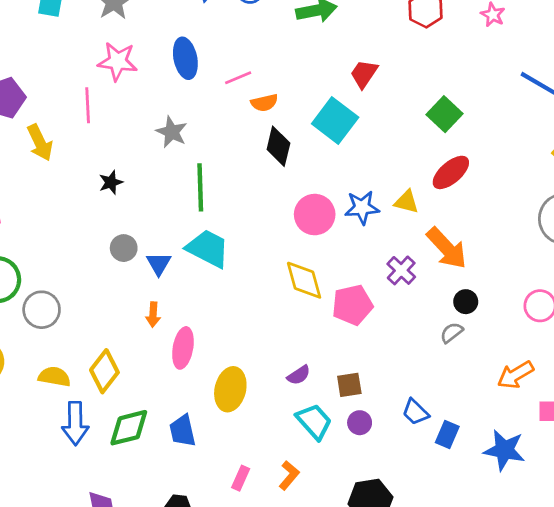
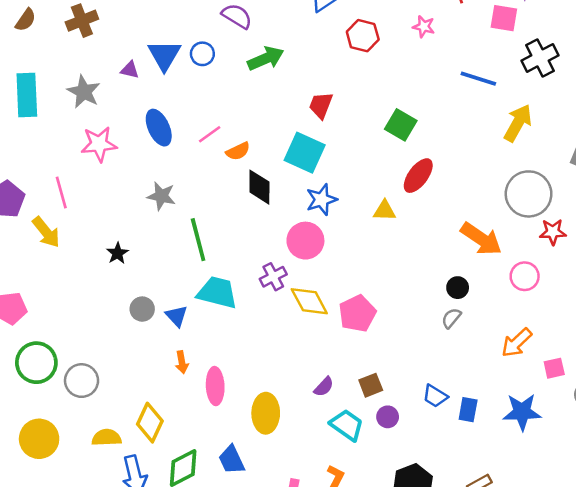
pink line: (88, 105) -> (61, 193), moved
blue star: (362, 208) -> (321, 200), moved
orange arrow: (447, 248) -> (481, 239), moved
purple cross: (401, 270) -> (273, 277), moved, turned 32

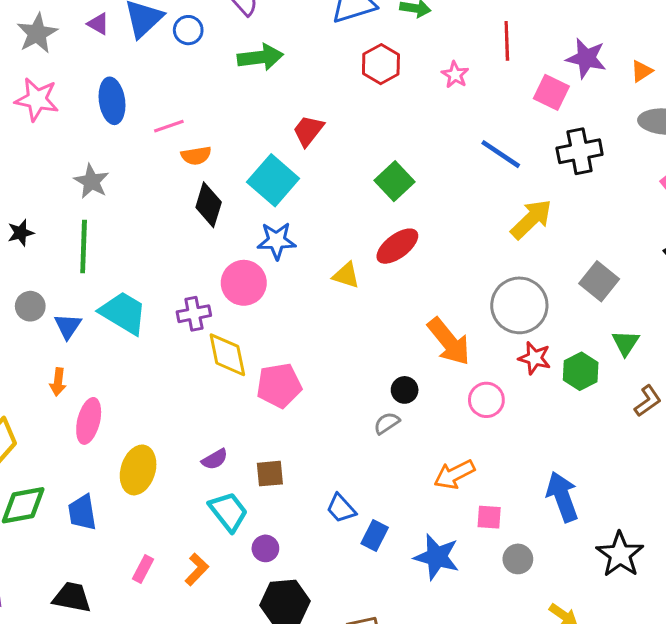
green line: (198, 240) -> (84, 247), moved
purple circle: (388, 417) -> (265, 548), moved

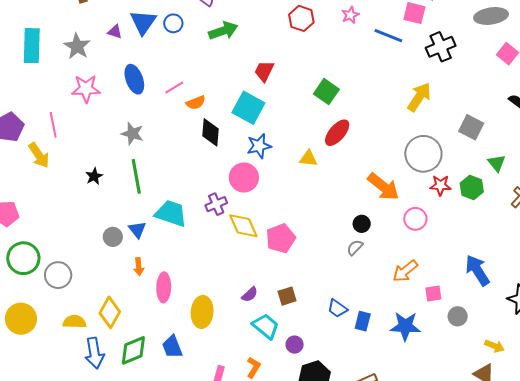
pink star: (455, 75) -> (350, 15), turned 30
blue line: (501, 154) -> (388, 36), moved
gray circle: (30, 306) -> (113, 237), moved

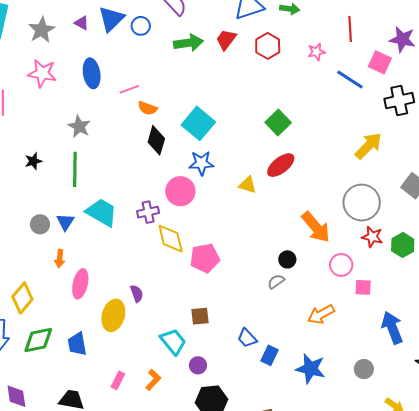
red trapezoid: (264, 71) -> (226, 40), moved
orange semicircle: (196, 103) -> (147, 108), turned 30
pink square: (433, 293) -> (363, 287), moved
purple semicircle: (250, 294) -> (137, 294), moved, turned -78

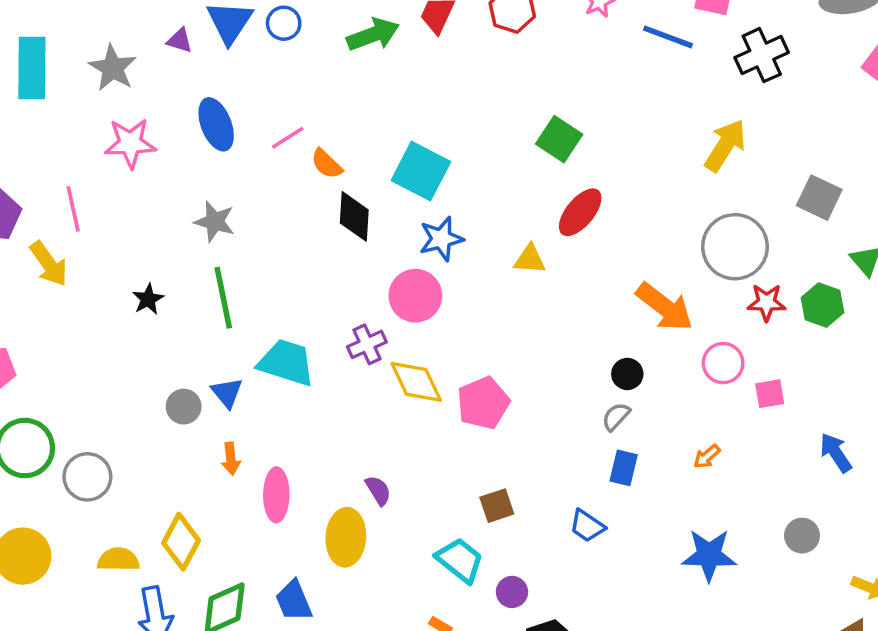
orange semicircle: (147, 108) -> (327, 164), turned 36
orange arrow: (321, 314) -> (707, 457), size x0.6
blue arrow: (392, 328) -> (836, 453), size x0.7
blue rectangle: (270, 355) -> (624, 468), moved

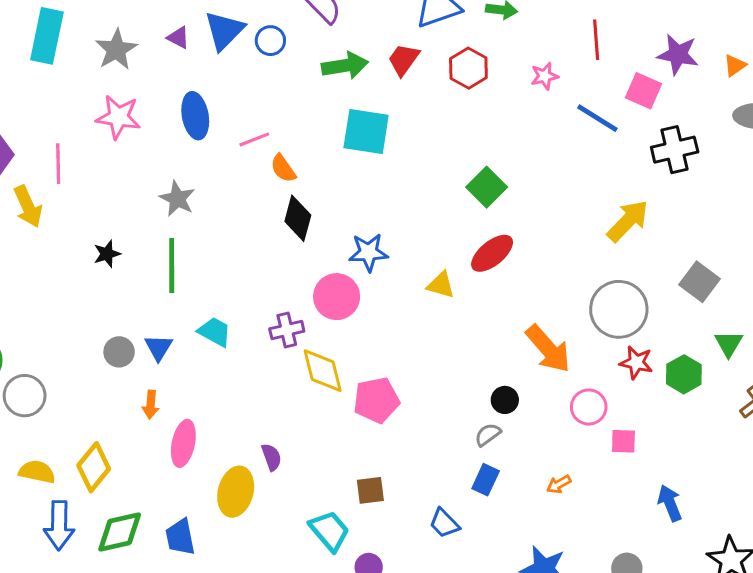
cyan square: (421, 171) -> (366, 132), moved, turned -30
cyan trapezoid: (286, 363) -> (215, 332), size x0.7

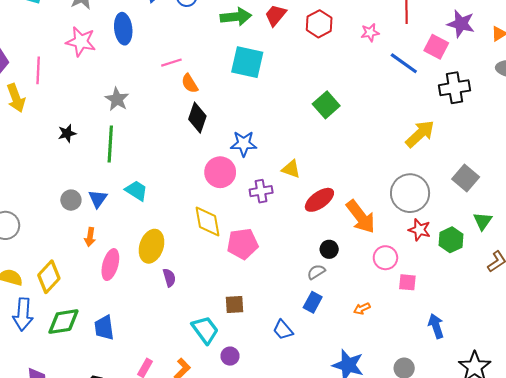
blue ellipse: (195, 116) -> (123, 29), moved
red ellipse: (492, 253) -> (319, 200), moved
purple cross: (287, 330) -> (261, 191), moved
yellow ellipse: (236, 492) -> (152, 246), moved

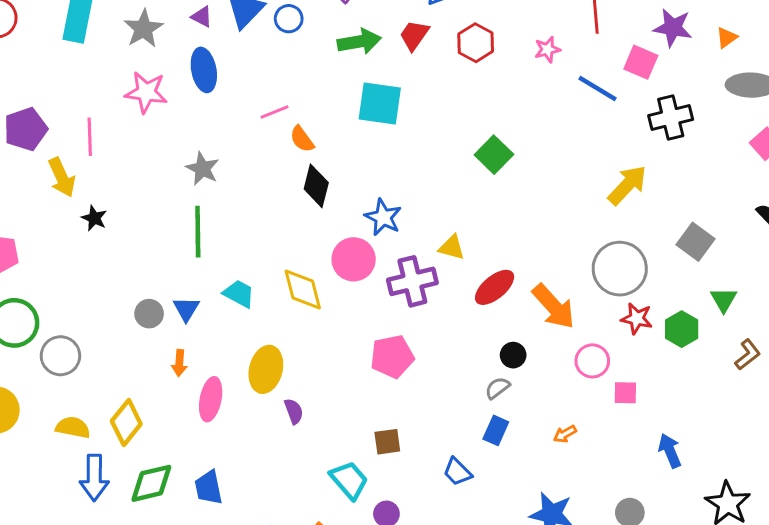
black star: (67, 133) -> (94, 218), moved, turned -30
blue star: (244, 144) -> (383, 217), turned 30
purple cross: (261, 191) -> (412, 281), size x1.5
yellow diamond: (207, 221) -> (303, 290), moved

